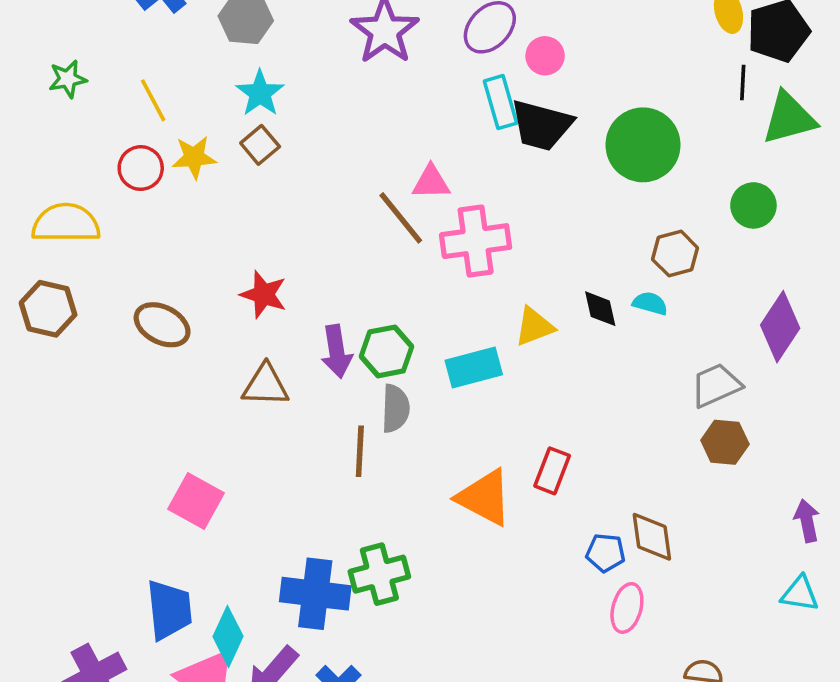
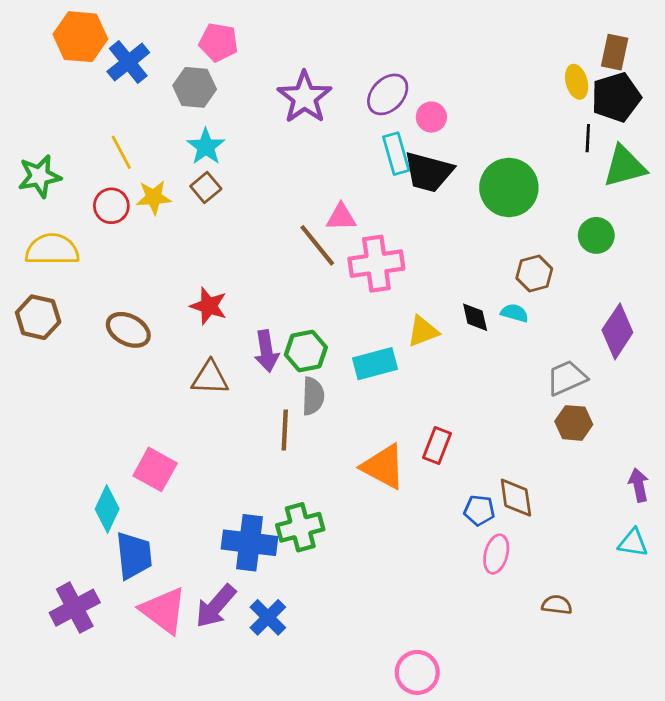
green star: (68, 79) -> (39, 176), moved, size x1.4
cyan diamond: (228, 636) -> (107, 509), moved

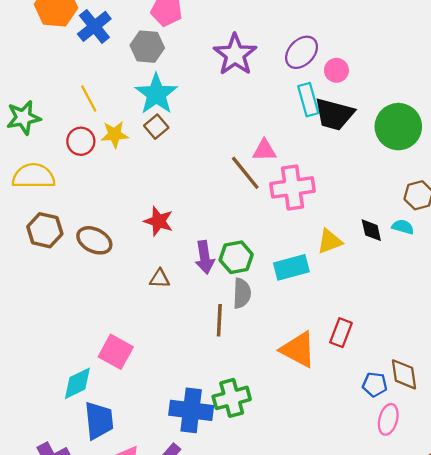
cyan star: (206, 147) -> (156, 94), size x1.4
brown hexagon: (38, 317) -> (45, 230), moved
brown triangle: (210, 378) -> (160, 279), size x0.7
cyan diamond: (107, 509) -> (77, 383), turned 39

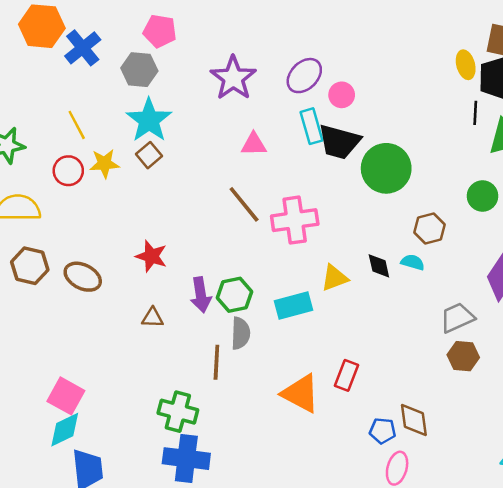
green circle: (398, 127) -> (386, 168), moved
pink triangle: (264, 150) -> (254, 144), moved
pink square: (116, 352) -> (66, 396), moved
green cross: (232, 398) -> (178, 412), moved, turned 30

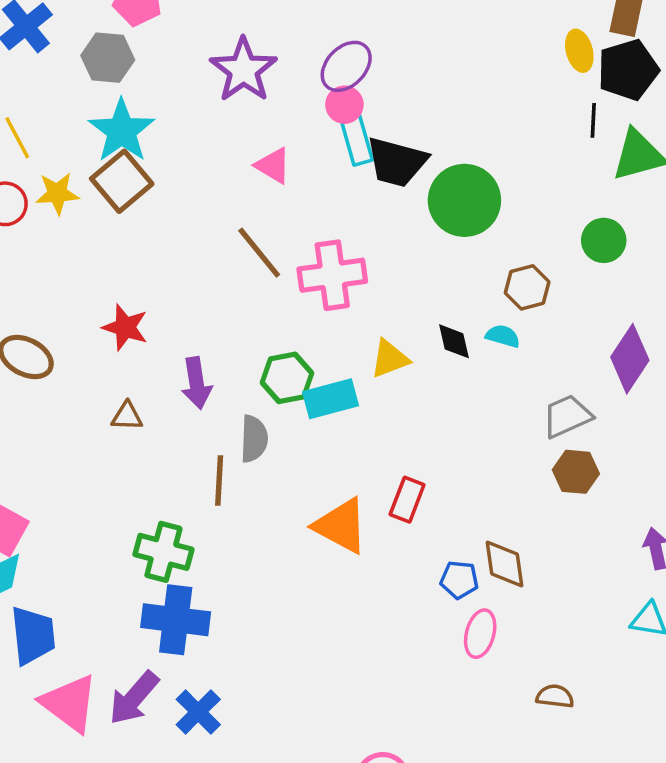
pink circle: (342, 95) -> (344, 105), moved
pink triangle: (254, 144) -> (273, 166), turned 32
brown square: (149, 155) -> (122, 181), size x1.6
green hexagon: (234, 295) -> (287, 378), moved

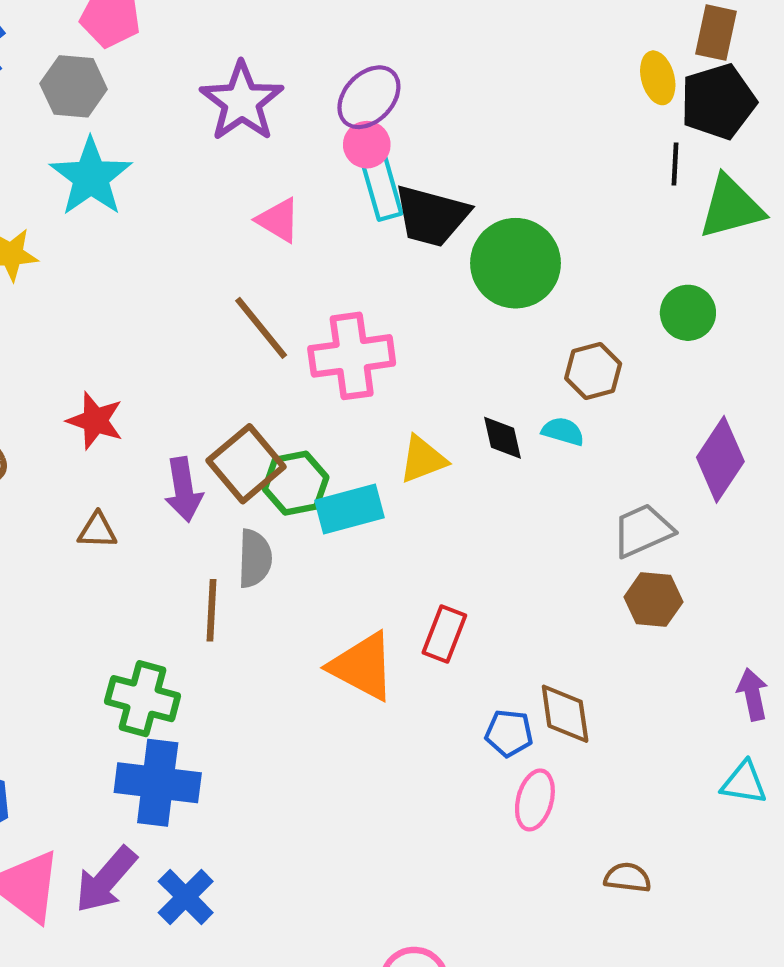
brown square: (122, 181) -> (246, 464), moved

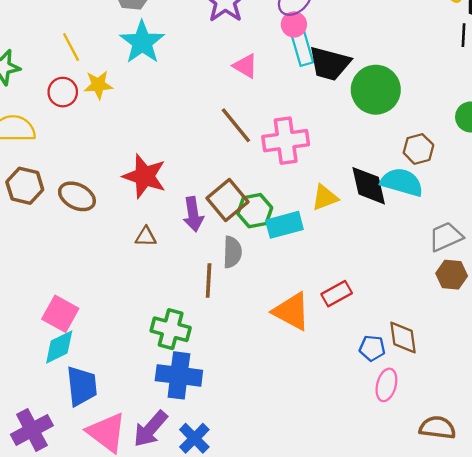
red star: (95, 421) -> (145, 176), size x1.4
cyan semicircle: (563, 431) -> (402, 182), size x1.8
black diamond: (503, 438) -> (369, 186), size x1.6
red rectangle: (444, 634) -> (337, 294), turned 40
brown semicircle: (628, 878) -> (437, 428), size x1.4

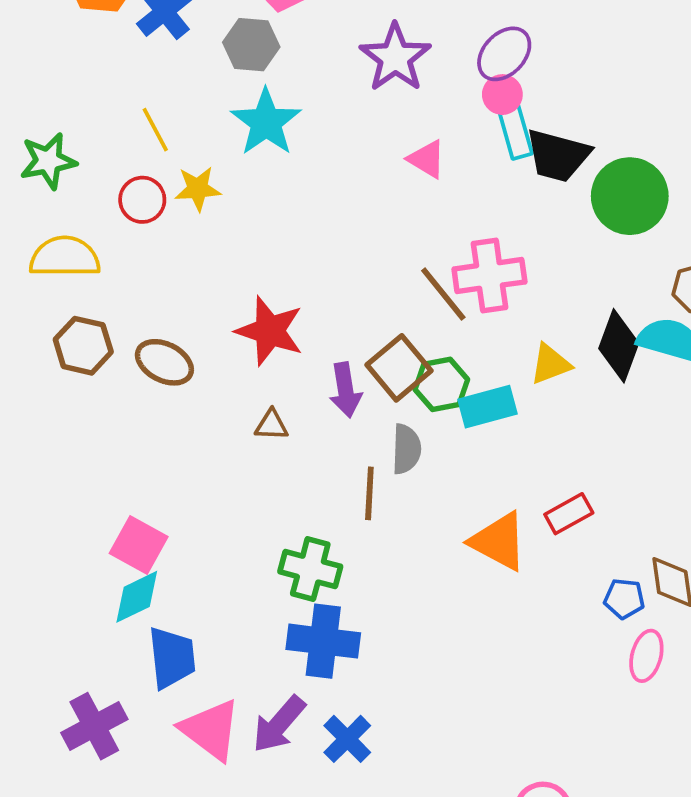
brown line: (236, 125) -> (443, 294), moved
black diamond: (369, 186) -> (619, 346), turned 33

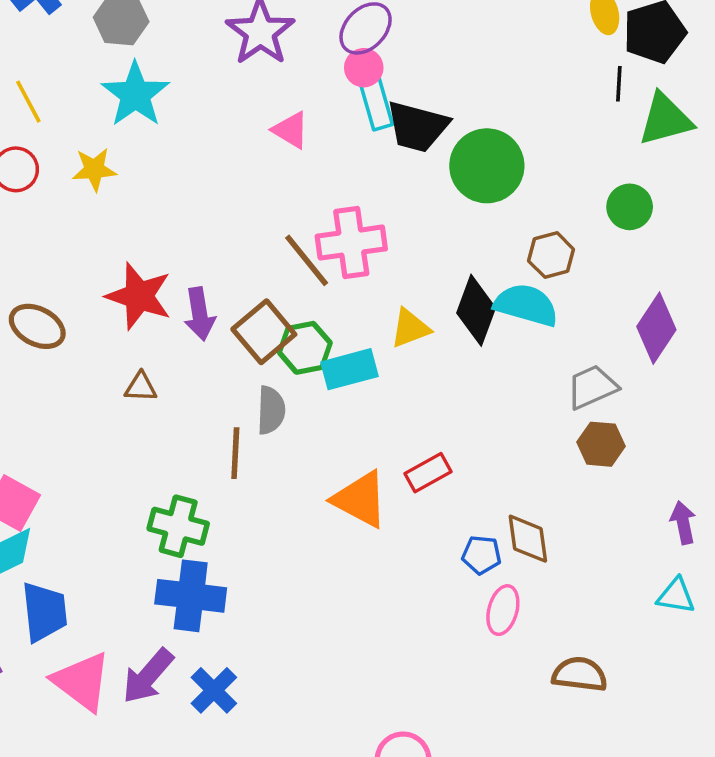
yellow star: (198, 189) -> (94, 169), moved
purple arrow: (345, 390) -> (200, 314), moved

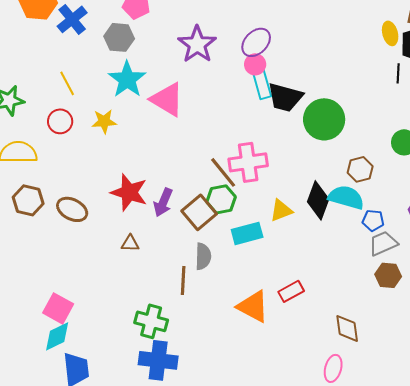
pink triangle: (291, 130) -> (167, 99), moved, size x1.6
purple arrow: (200, 314) -> (163, 202), turned 32
green hexagon: (305, 348) -> (221, 199), moved
blue pentagon: (482, 555) -> (373, 220), moved

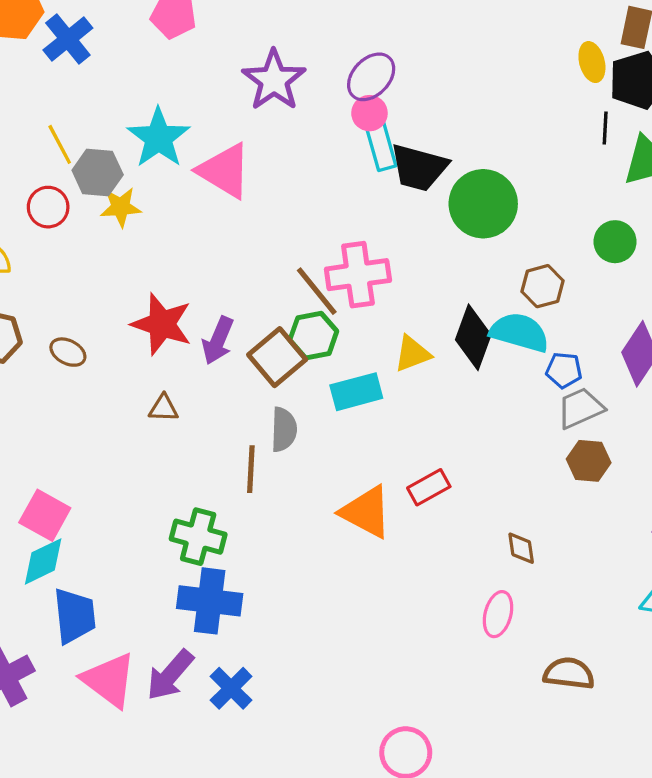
gray hexagon: (119, 37) -> (98, 172), moved
brown ellipse: (72, 209) -> (68, 352), size x0.7
brown diamond: (347, 328) -> (521, 548), size x0.7

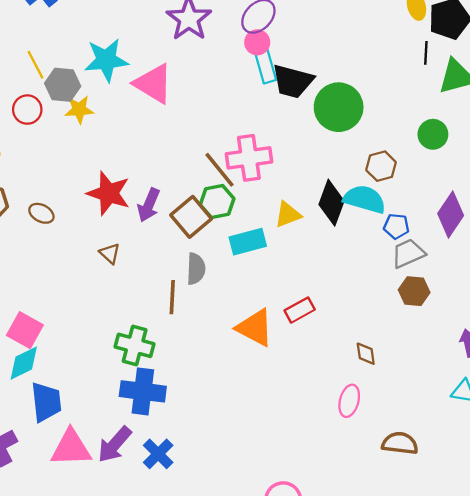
cyan star: (159, 138) -> (106, 60), turned 30
brown triangle: (163, 408) -> (110, 253), turned 40
pink triangle: (109, 680) -> (71, 448), turned -39

